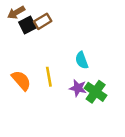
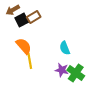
yellow line: (49, 77) -> (30, 61), moved
orange semicircle: (21, 80) -> (24, 46), moved

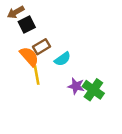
brown rectangle: (34, 17) -> (42, 47), moved
cyan semicircle: (65, 48) -> (63, 59), moved, turned -104

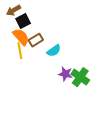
orange semicircle: (29, 57) -> (21, 37), moved
yellow line: (37, 75) -> (20, 51), moved

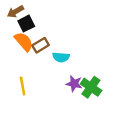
yellow line: (20, 51) -> (23, 86), moved
cyan semicircle: (54, 51) -> (61, 57), turned 40

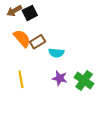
black square: (26, 24) -> (30, 13), moved
purple star: (74, 84) -> (60, 78), moved

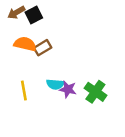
orange semicircle: (22, 38) -> (25, 44), turned -36
cyan semicircle: (56, 53) -> (55, 84), moved

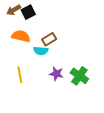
brown rectangle: (43, 48) -> (49, 39), moved
cyan semicircle: (55, 84) -> (41, 51), moved

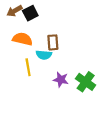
brown rectangle: (49, 39) -> (53, 42), turned -64
yellow line: (20, 75) -> (28, 67), moved

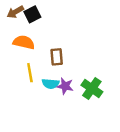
brown rectangle: (53, 42) -> (57, 57), moved
cyan semicircle: (44, 55) -> (51, 84), moved

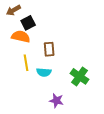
black square: (32, 14) -> (28, 23), moved
purple star: (65, 86) -> (56, 101), moved

